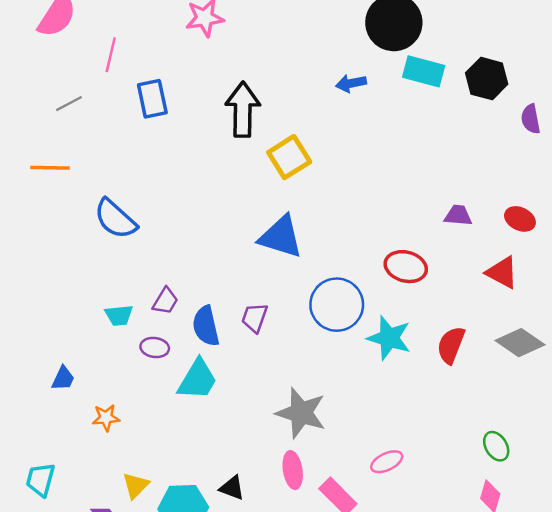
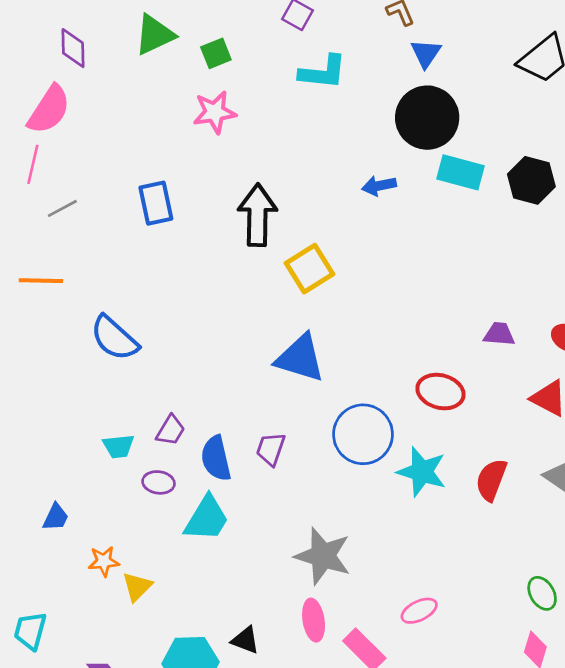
pink line: (111, 55) -> (33, 164), moved
yellow triangle: (136, 485) -> (137, 587), moved

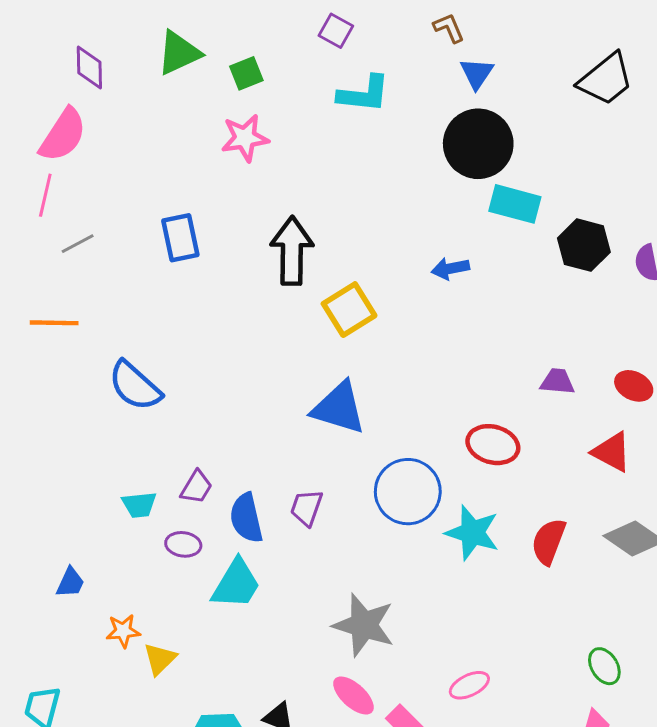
black hexagon: (531, 180) -> (584, 245), moved
blue arrow: (379, 186) -> (450, 269), moved
pink ellipse: (314, 620) -> (353, 696), turned -39

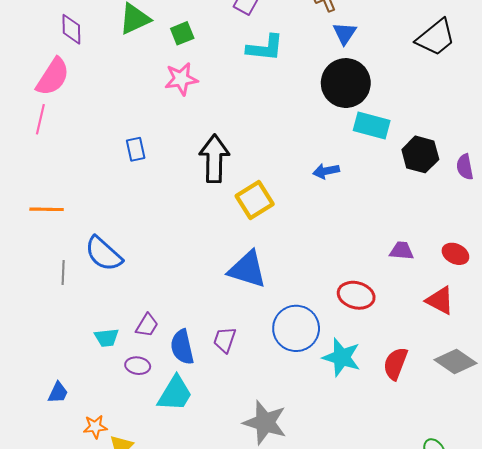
blue rectangle: (180, 238) -> (136, 149), size x0.7
gray line: (78, 244) -> (63, 272), moved, turned -60

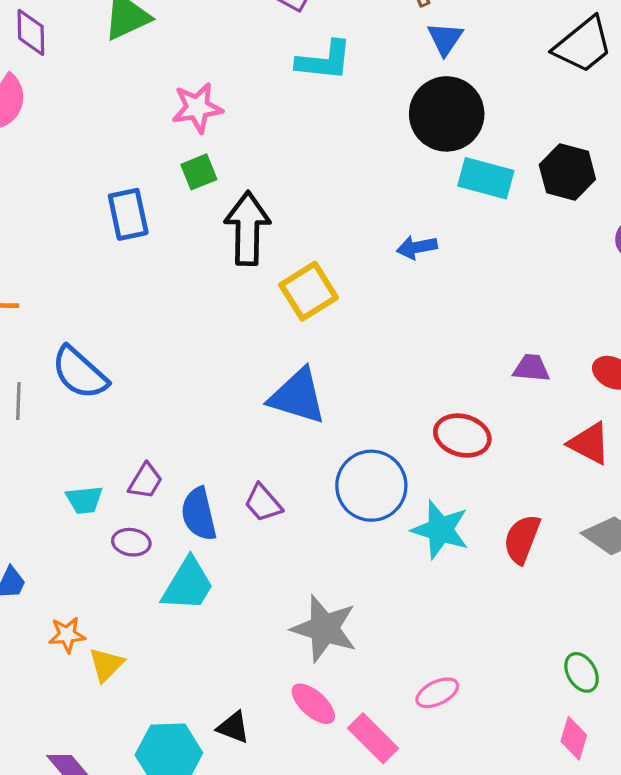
green square: (182, 33) -> (199, 172), moved
blue rectangle: (136, 149) -> (128, 214), size x1.4
black hexagon: (420, 154) -> (567, 172), moved
purple trapezoid: (225, 340) -> (263, 503), turned -60

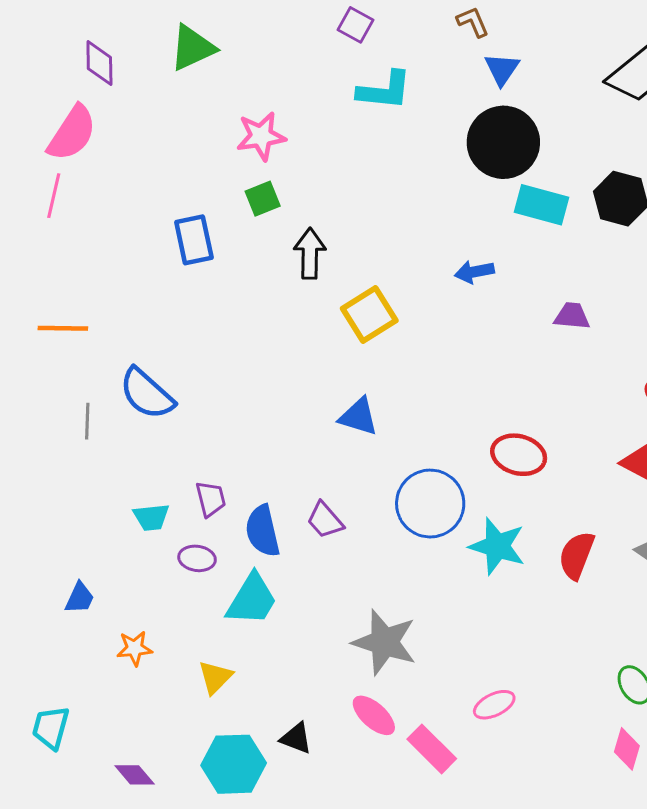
black arrow: (247, 228) -> (310, 254), size x0.7
purple trapezoid: (531, 368) -> (572, 316), moved
blue triangle: (298, 396) -> (359, 417), size x0.7
purple trapezoid: (145, 481) -> (211, 499), turned -45
yellow triangle: (106, 665) -> (215, 677), moved

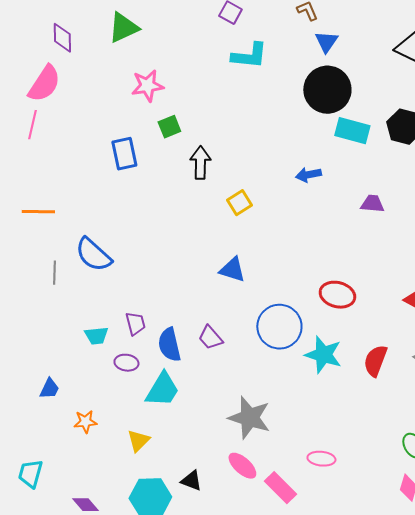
pink star: (261, 136) -> (147, 86), moved
yellow square: (369, 315) -> (239, 203), size x0.7
pink ellipse: (494, 705) -> (321, 459), turned 32

